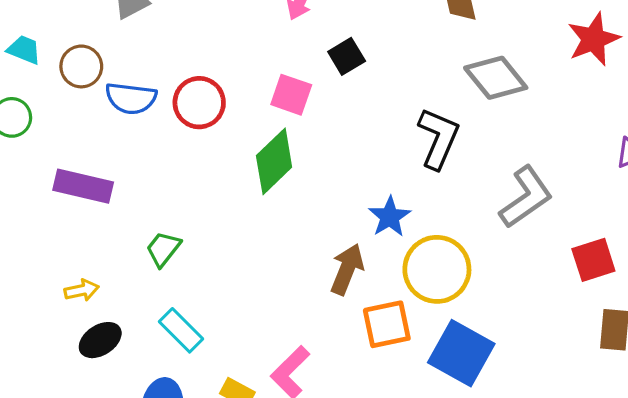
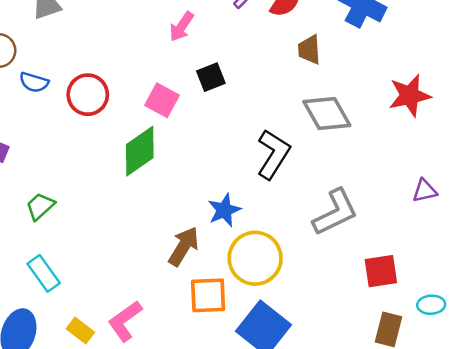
blue semicircle: (131, 98) -> (34, 82), size x0.7

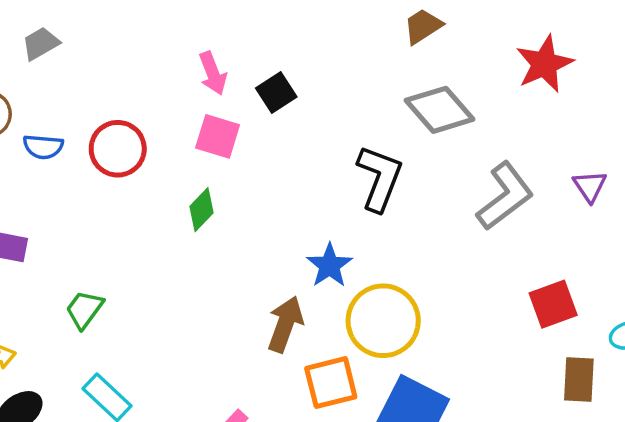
pink arrow: (181, 27) -> (213, 73), moved, turned -44
brown trapezoid: (309, 50) -> (423, 26), moved, turned 72
green diamond: (140, 151) -> (202, 210), size x0.6
purple triangle: (425, 191) -> (590, 186), turned -40
gray L-shape: (335, 212) -> (505, 196), moved

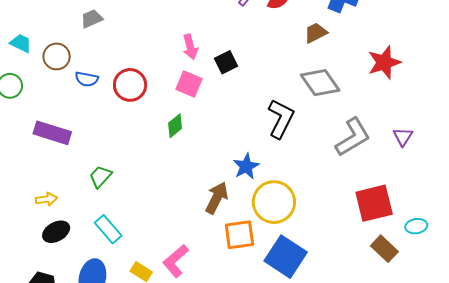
red square: (553, 304) -> (374, 203), size x1.4
brown rectangle: (579, 380) -> (384, 249), turned -56

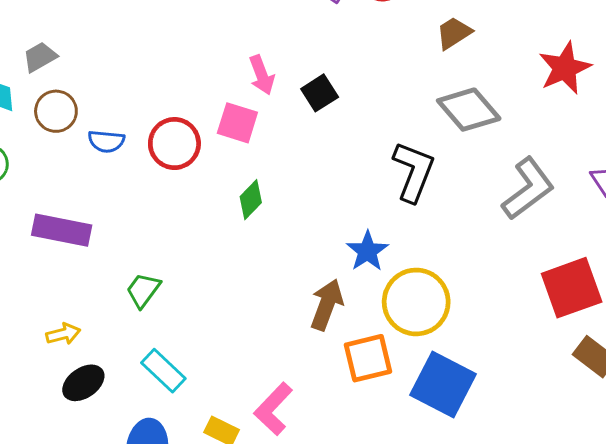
gray trapezoid: (92, 19) -> (40, 57), moved
pink square: (189, 84) -> (237, 123), moved

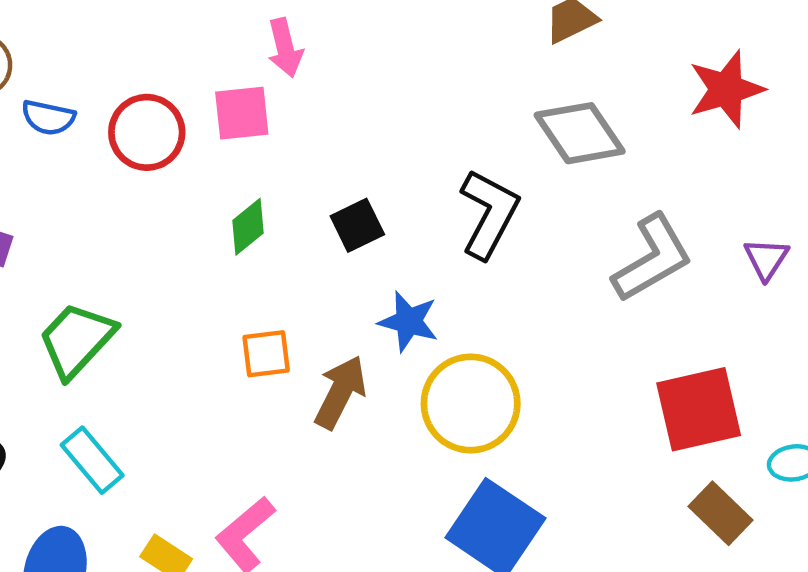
black square: (320, 93) -> (357, 225), moved
pink square: (237, 123) -> (242, 113), turned -30
blue star: (367, 251) -> (409, 321), turned -30
green trapezoid: (143, 290) -> (77, 340), size x1.5
orange square: (368, 358) -> (266, 354), moved, size x0.7

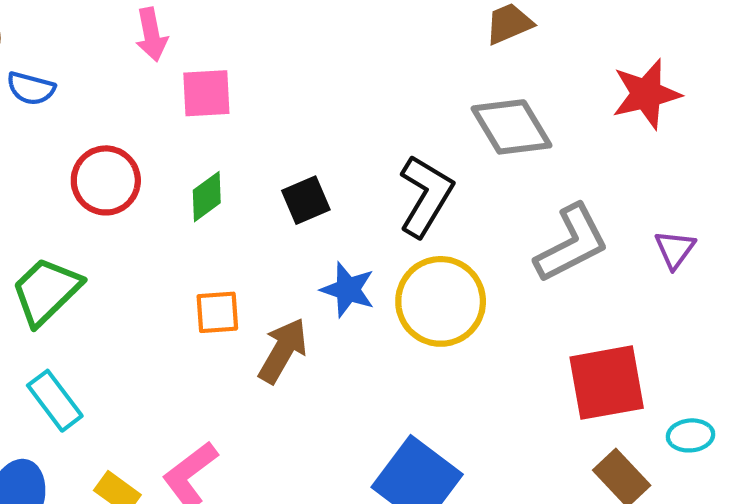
pink arrow: (285, 48) -> (151, 35), moved
red circle: (147, 132) -> (106, 180), moved
yellow circle: (471, 404) -> (441, 301), moved

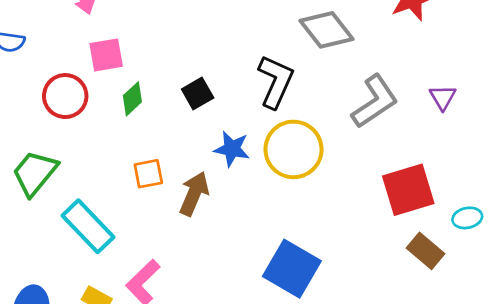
pink square: (206, 93) -> (106, 55), moved
cyan rectangle: (55, 401) -> (88, 226), moved, size x1.4

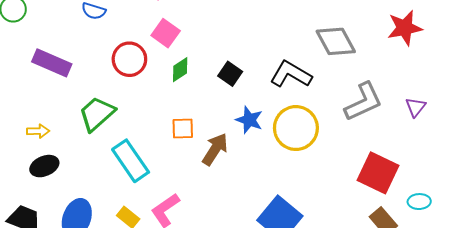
pink square: (106, 55) -> (166, 33), turned 36
black L-shape: (276, 81) -> (291, 74), turned -93
black square: (198, 94) -> (230, 74), turned -35
red square: (408, 190) -> (378, 173), turned 33

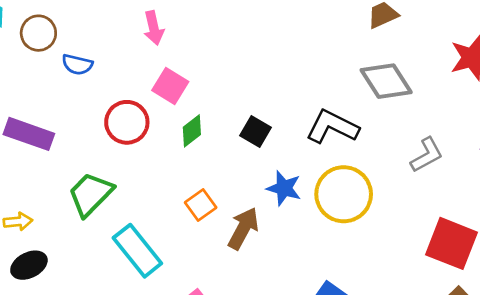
gray L-shape: (363, 102) -> (427, 155), size x0.7
orange square: (183, 128) -> (201, 205), turned -30

